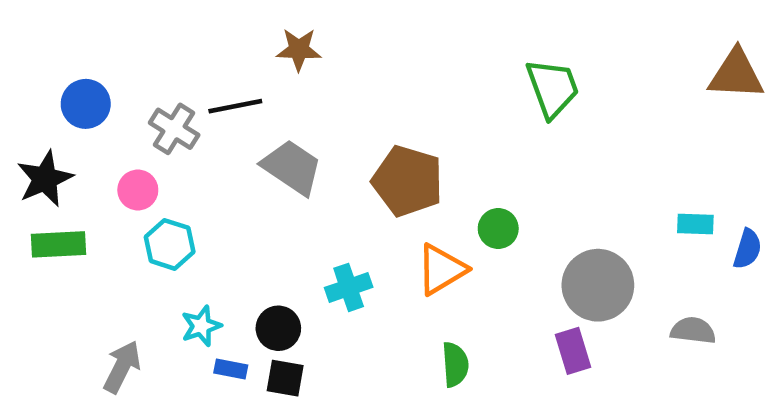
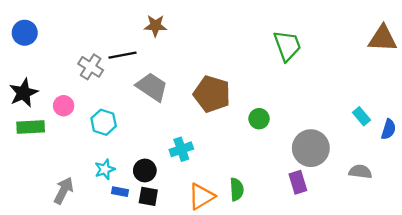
blue circle: (86, 104) -> (25, 33), moved
pink circle: (138, 190) -> (64, 106), moved
cyan rectangle: (695, 224) -> (361, 116), turned 48
cyan hexagon: (170, 244) -> (104, 122), moved
orange triangle: (442, 269) -> (201, 196), moved

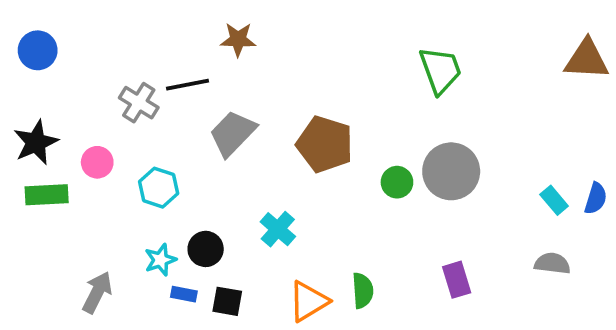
gray trapezoid: (152, 87) -> (233, 133), turned -80
cyan rectangle: (361, 116) -> (554, 200), moved
gray circle: (311, 148) -> (451, 171), moved
cyan cross: (181, 149) -> (278, 229), turned -30
black circle: (145, 170) -> (206, 249), moved

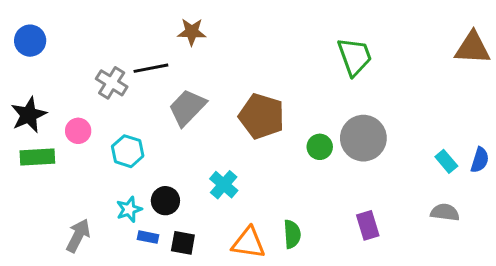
orange triangle: (309, 301) -> (248, 243), turned 39

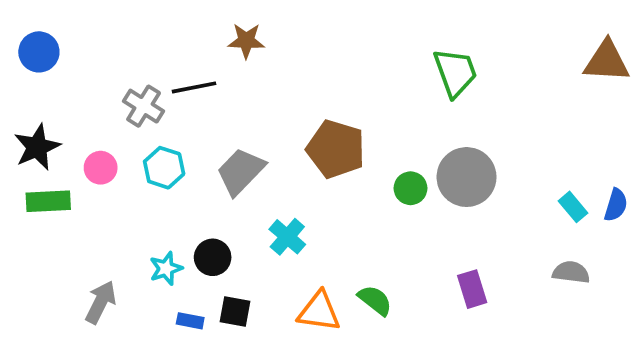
gray trapezoid: (187, 108) -> (241, 171), moved
cyan hexagon: (128, 151) -> (164, 168), moved
green semicircle: (292, 234) -> (375, 300), turned -48
blue rectangle: (148, 237) -> (190, 321), moved

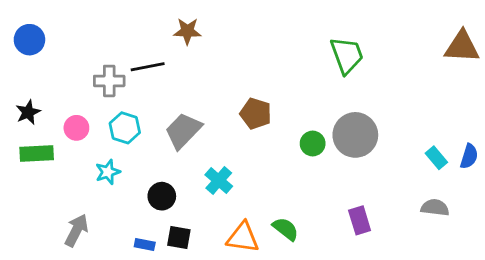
gray cross: (144, 106) -> (109, 81), turned -32
black star: (37, 147) -> (28, 112), size x0.7
brown pentagon: (336, 149) -> (256, 114), size x0.7
cyan star: (166, 269) -> (108, 172), moved

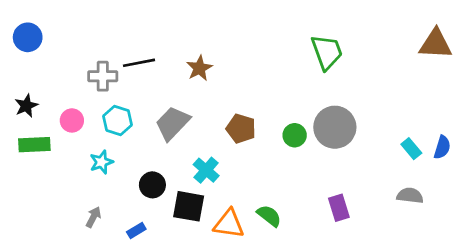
brown star: (187, 31) -> (199, 68), moved, turned -30
brown pentagon: (256, 114) -> (241, 129), moved
gray arrow: (76, 230) -> (93, 217), moved, size x0.7
black square: (179, 237) -> (189, 206), moved, size x1.4
blue rectangle: (145, 245) -> (136, 230), turned -42

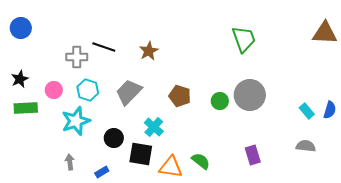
black line: (139, 63) -> (104, 47), turned 30
cyan star: (101, 162) -> (76, 121), size x1.6
gray arrow: (93, 217) -> (70, 162), turned -35

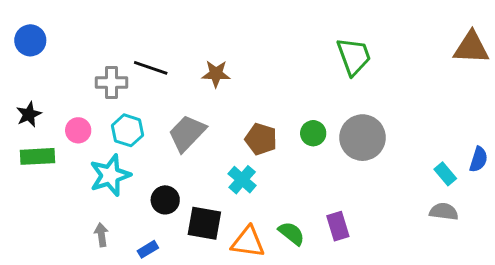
brown star: (149, 51) -> (216, 74), turned 30
green circle: (220, 101) -> (313, 133), moved
cyan rectangle: (307, 111) -> (445, 174), moved
cyan cross: (154, 127) -> (242, 180), moved
purple rectangle: (253, 155) -> (338, 226), moved

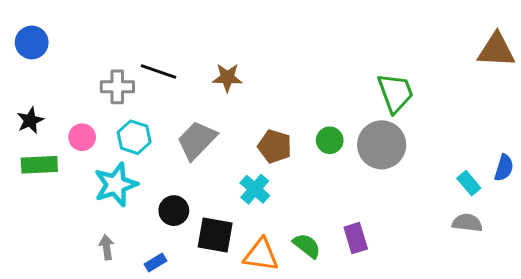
green trapezoid: (354, 56) -> (395, 93), moved

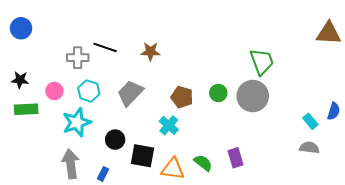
black star: (30, 120) -> (20, 80), turned 30
gray arrow: (107, 247) -> (71, 164), size x1.8
blue rectangle: (155, 263) -> (103, 174), turned -32

